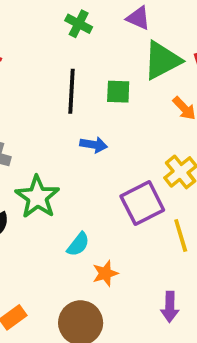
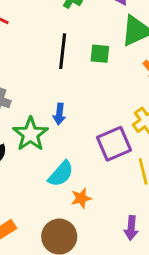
blue arrow: (94, 145) -> (59, 114), moved, turned 84
cyan semicircle: (78, 244) -> (61, 174), size x1.4

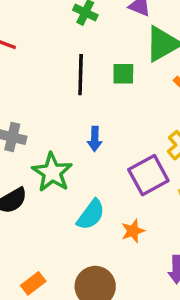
blue arrow: (59, 114) -> (95, 139), moved
orange star: (81, 198) -> (133, 231), moved

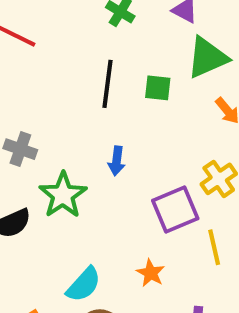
cyan semicircle: (91, 215) -> (84, 285), moved
orange star: (133, 231) -> (151, 273), turned -30

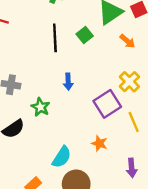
green square: (158, 88) -> (85, 35), turned -35
green star: (63, 195) -> (40, 107), size x0.7

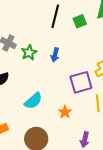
green star: (40, 107) -> (29, 53), moved
cyan semicircle: (62, 157) -> (33, 101), moved

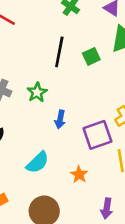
green star: (29, 53) -> (37, 92), moved
blue arrow: (55, 55) -> (60, 119), moved

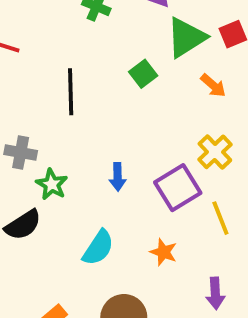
black line: (59, 52) -> (71, 92), moved
green star: (37, 92) -> (52, 184), moved

